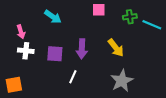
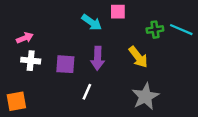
cyan arrow: (53, 17) -> (92, 22), moved
green cross: (130, 17) -> (155, 30), moved
pink arrow: (21, 32) -> (25, 38), turned -96

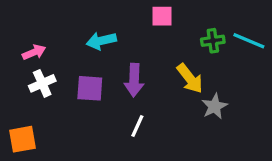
cyan arrow: (92, 22) -> (101, 41), moved, turned 132
white cross: (31, 61) -> (42, 83), turned -30
white line: (87, 92) -> (137, 126), moved
gray star: (145, 96) -> (215, 106), moved, size x0.7

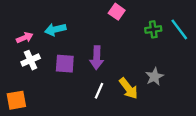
pink square: (162, 16) -> (117, 12), turned 35
cyan arrow: (101, 41) -> (55, 29), moved
cyan line: (249, 41) -> (179, 29), turned 30
yellow arrow: (190, 78) -> (128, 88), moved

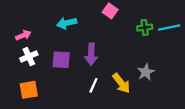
cyan arrow: (55, 29) -> (67, 23), moved
cyan line: (179, 29) -> (169, 28), turned -65
orange square: (16, 100) -> (29, 90), moved

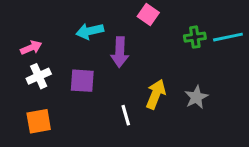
purple arrow: (91, 54) -> (120, 52), moved
yellow arrow: (121, 83) -> (156, 94), moved, turned -120
white line: (93, 85) -> (126, 115), turned -40

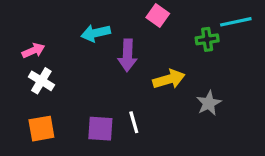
cyan line: (228, 37) -> (236, 22), moved
white cross: (39, 76) -> (41, 81), turned -35
purple square: (82, 81) -> (100, 129), moved
yellow arrow: (156, 94) -> (169, 79), moved, turned 52

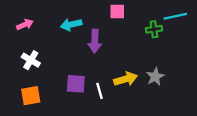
pink square: (158, 15) -> (117, 12), turned -35
pink arrow: (33, 51) -> (25, 25), moved
yellow arrow: (169, 79) -> (126, 79), moved
purple square: (100, 129) -> (76, 84), moved

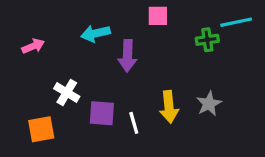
pink arrow: (25, 25) -> (33, 46), moved
white cross: (31, 60) -> (67, 92), moved
yellow arrow: (126, 79) -> (169, 107), turned 100

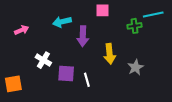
yellow arrow: (169, 107) -> (110, 54), moved
orange square: (41, 129) -> (13, 84), moved

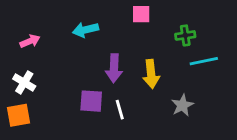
cyan line: (153, 15) -> (204, 61), moved
purple arrow: (83, 36) -> (114, 68), moved
white cross: (43, 60) -> (24, 82), moved
gray star: (136, 67) -> (182, 105), moved

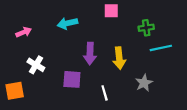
white cross: (24, 82) -> (36, 65), moved
white line: (120, 110) -> (105, 93), moved

